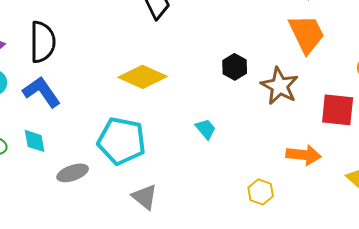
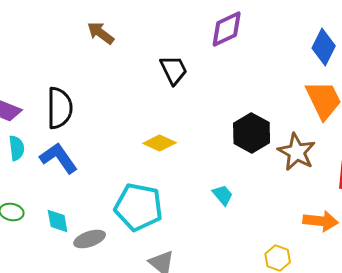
black hexagon: (235, 67) -> (252, 133), size x1.5
yellow diamond: (143, 77) -> (160, 143), size x0.7
cyan diamond: (35, 141) -> (58, 221), moved

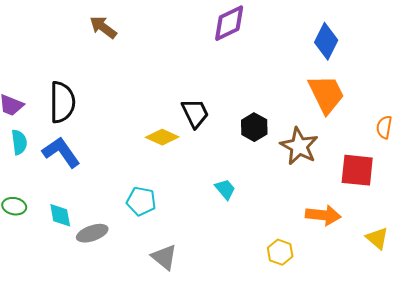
black trapezoid: (174, 70) -> (195, 113), moved
black hexagon: (252, 133) -> (254, 127), size x0.7
cyan pentagon: (139, 207) -> (141, 201), size x0.6

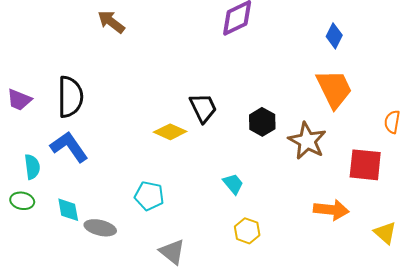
blue diamond: (326, 41) -> (334, 36), size x0.7
cyan semicircle: (19, 142) -> (32, 167), moved
gray ellipse: (92, 233) -> (100, 228), turned 32
yellow hexagon: (280, 252) -> (247, 231), moved

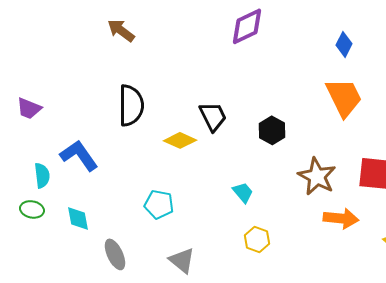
black semicircle: (70, 97) -> (131, 105), moved
brown star: (307, 141) -> (317, 176), moved
gray ellipse: (100, 228) -> (115, 254), moved, turned 52

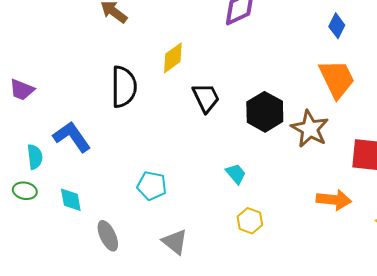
black hexagon: (272, 130) -> (265, 112), size x1.4
yellow diamond: (180, 140) -> (173, 58), moved, turned -60
brown star: (317, 176) -> (310, 129), moved

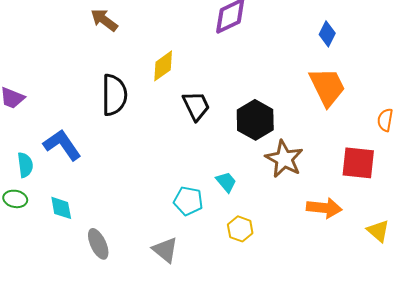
brown star: (310, 129) -> (284, 159), moved
cyan pentagon: (152, 186) -> (188, 201), moved

